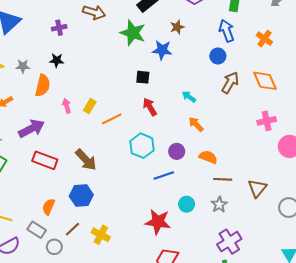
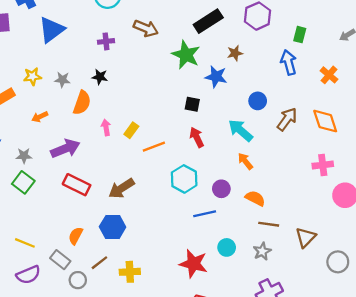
blue circle: (218, 56) -> (258, 101), moved
cyan arrow: (189, 97) -> (240, 130), size x1.6
brown arrow: (86, 160) -> (121, 188), turned 95
yellow cross: (101, 235) -> (130, 272), turned -36

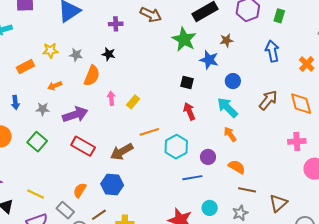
green rectangle: (300, 35) -> (279, 16), moved
blue circle: (258, 101) -> (233, 81), moved
orange line: (154, 147) -> (149, 132), moved
gray star: (24, 156) -> (43, 109), moved

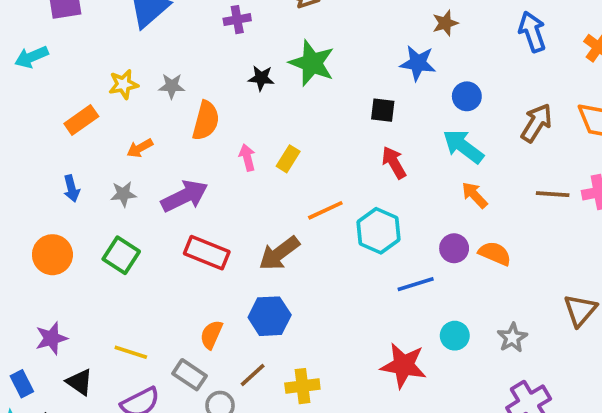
green star: (184, 39) -> (312, 63), moved
black star: (109, 54) -> (261, 78), moved
purple circle: (208, 157) -> (454, 248), moved
brown line: (247, 190) -> (553, 194), moved

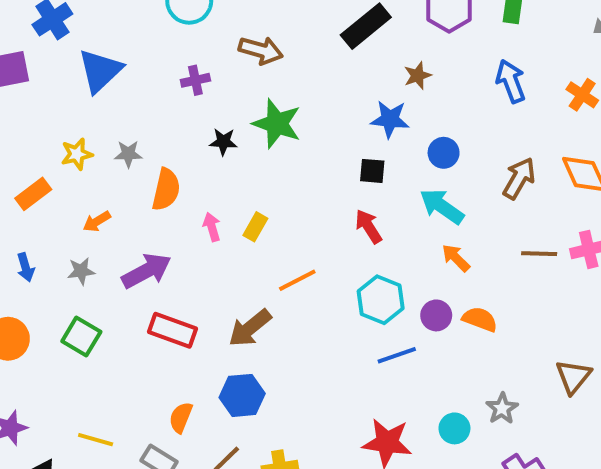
black square: (383, 110) -> (372, 171), moved
cyan hexagon: (379, 231) -> (381, 300), moved
cyan circle: (455, 336) -> (454, 428), moved

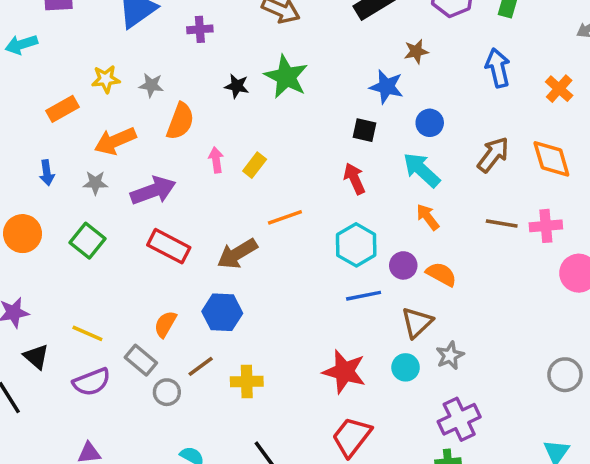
purple cross: (195, 80) -> (200, 29), moved
orange arrow: (97, 221) -> (115, 141), size x1.6
brown triangle: (573, 376) -> (417, 323), moved

